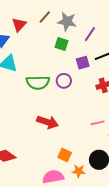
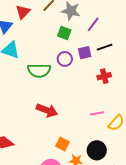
purple circle: (64, 81) -> (65, 59), moved

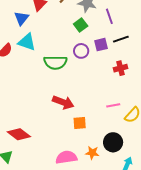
purple line: (93, 24) -> (109, 16), turned -56
green square: (64, 33) -> (81, 25), turned 32
orange square: (63, 144) -> (80, 123), moved, turned -32

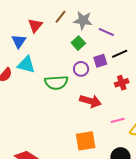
purple line: (109, 16) -> (106, 32), turned -42
red arrow: (63, 102) -> (90, 101), moved
orange square: (80, 123) -> (86, 141), size x1.5

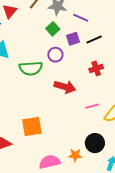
purple square: (100, 61) -> (73, 39), moved
orange square: (86, 141) -> (32, 127), moved

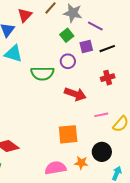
orange square: (32, 127) -> (68, 134), moved

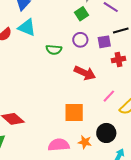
purple square: (86, 46) -> (104, 42), moved
green semicircle: (42, 73) -> (54, 50), size x0.7
pink line: (101, 115) -> (109, 96), turned -40

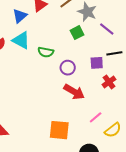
purple circle: (80, 40) -> (68, 68), moved
green semicircle: (54, 50) -> (46, 52), moved
red cross: (118, 59) -> (109, 82), turned -32

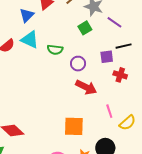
red cross: (109, 82) -> (120, 75), turned -32
pink line: (96, 117) -> (109, 111), turned -64

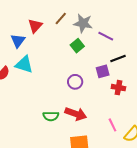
green semicircle: (55, 50) -> (51, 116), moved
red arrow: (86, 87) -> (76, 114), moved

